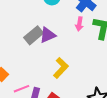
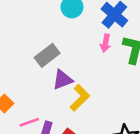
purple triangle: (48, 35) -> (63, 80), moved

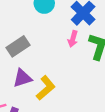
purple triangle: (63, 80) -> (22, 78), moved

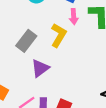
yellow L-shape: (46, 88) -> (59, 35), moved

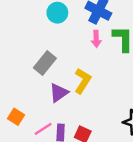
yellow L-shape: (59, 35) -> (83, 81), moved

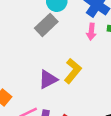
gray rectangle: (45, 63) -> (46, 25), moved

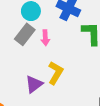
pink arrow: (91, 32) -> (45, 38), moved

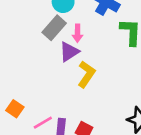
purple triangle: (34, 84) -> (69, 52), moved

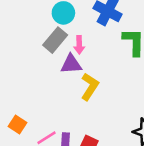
purple triangle: (69, 52) -> (71, 64), turned 30

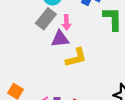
yellow L-shape: (90, 87) -> (76, 58), turned 45

